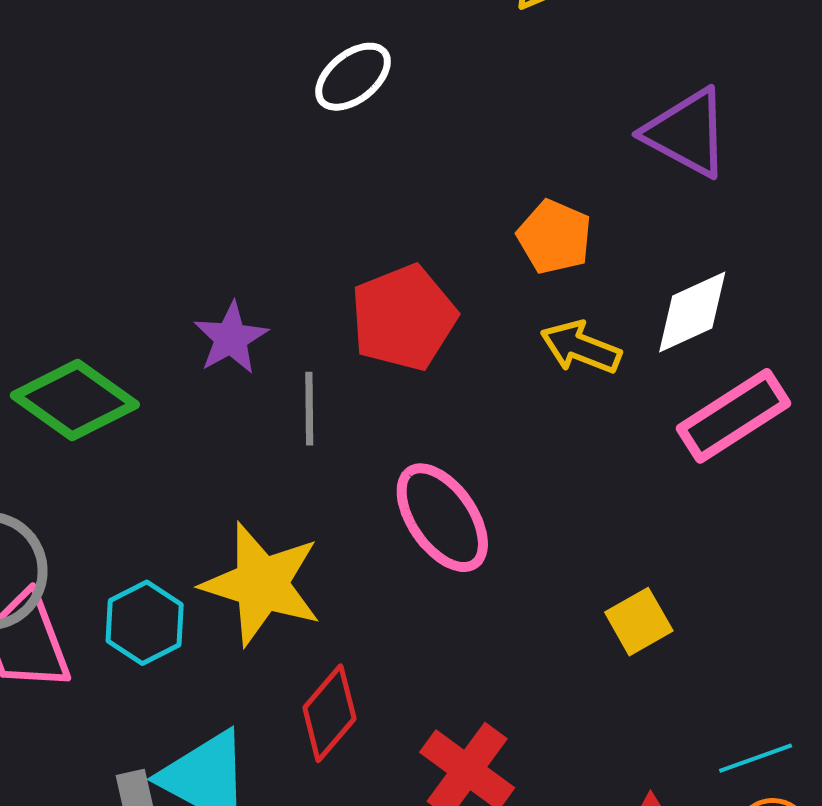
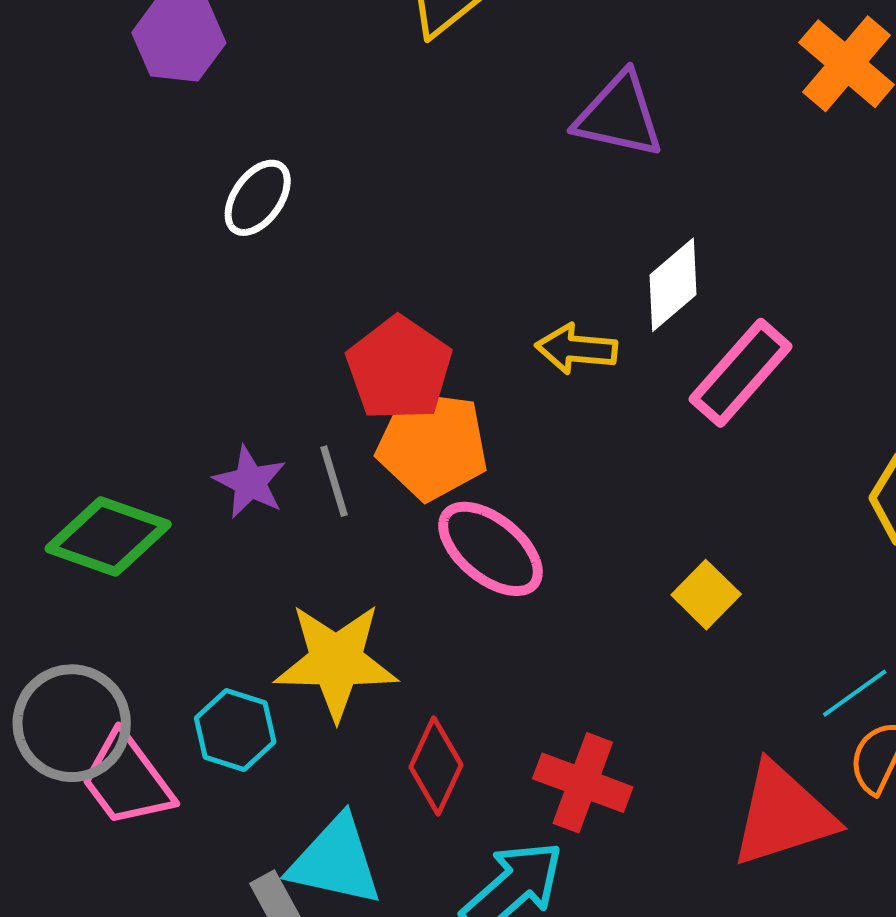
white ellipse: (353, 77) -> (258, 198), moved
orange pentagon: (554, 237) -> (432, 445), moved, size x1.5
purple star: (231, 338) -> (250, 482), moved

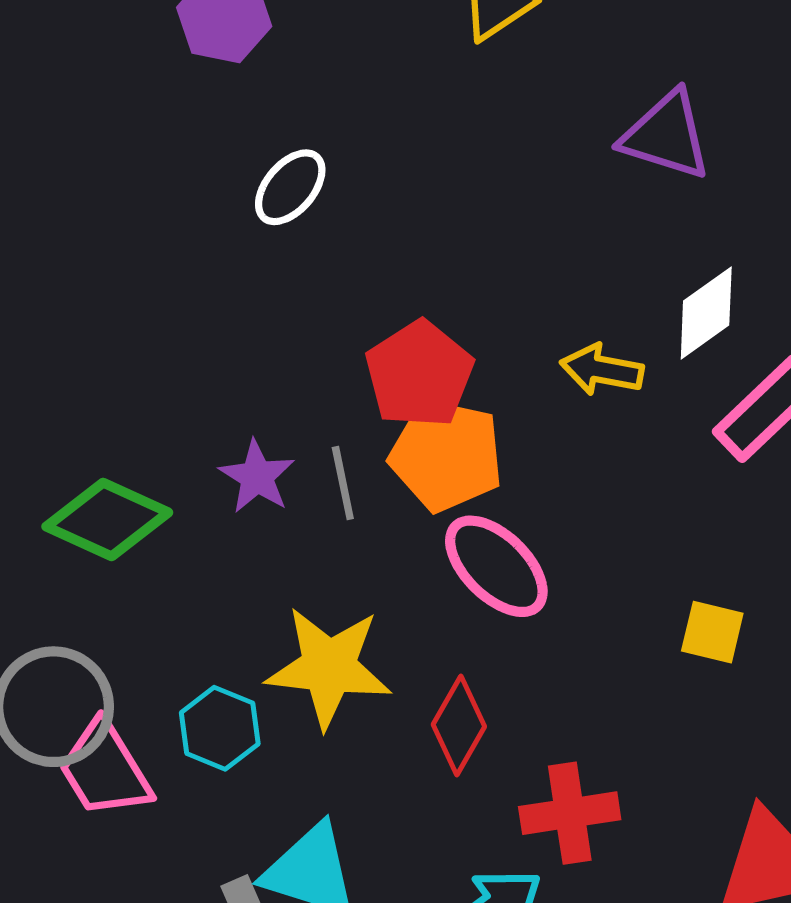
yellow square: (706, 595) -> (712, 632), turned -36
red diamond: (436, 766) -> (459, 725), moved
red cross: (583, 783) -> (570, 813), turned -34

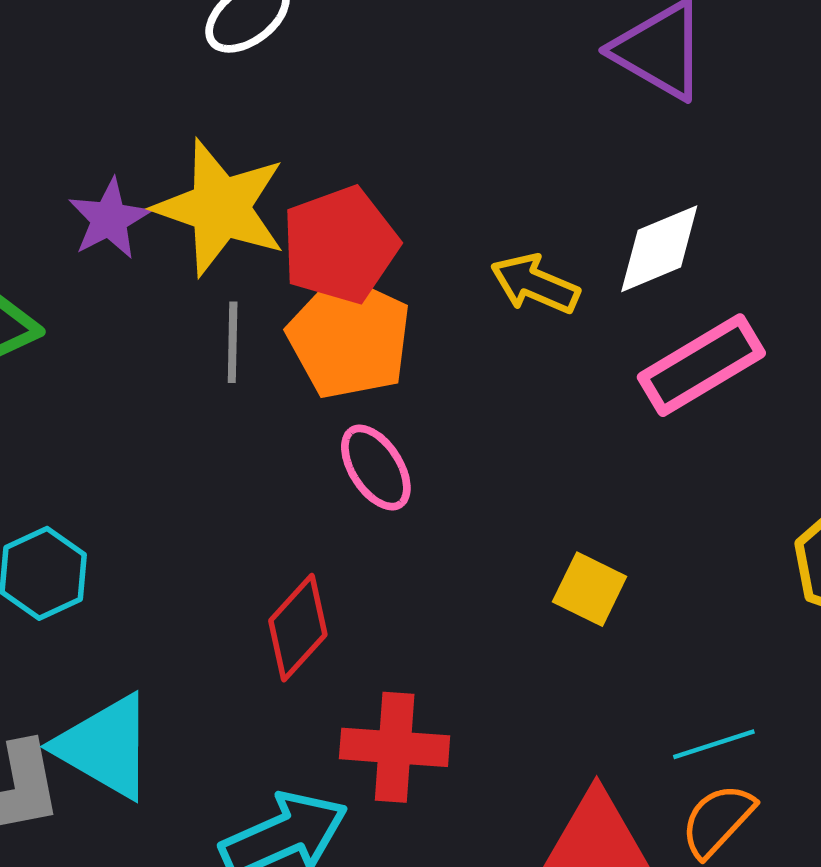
purple star: (257, 477) -> (109, 219), moved
pink ellipse: (496, 566) -> (376, 467), size x0.7
yellow star: (329, 667) -> (220, 208), moved

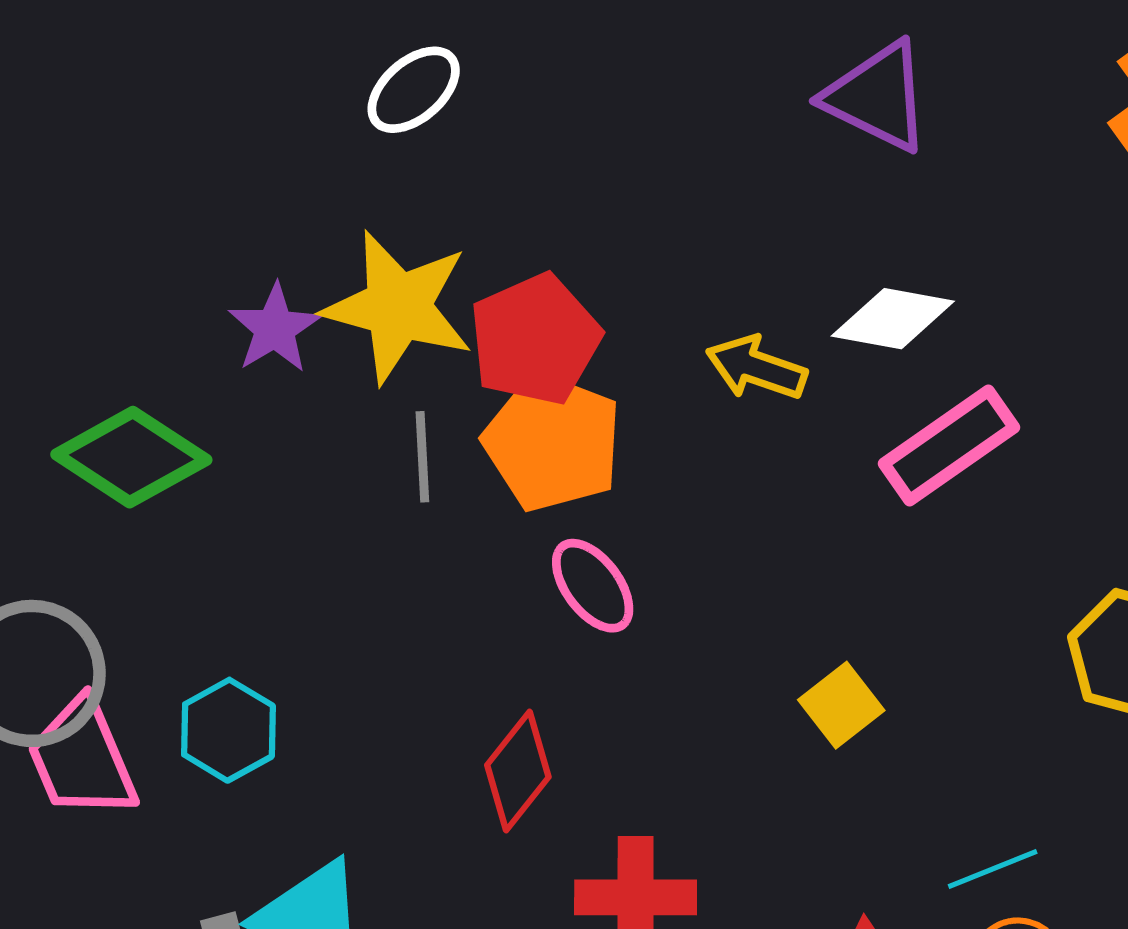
white diamond: (659, 249) -> (893, 319), turned 37
yellow square: (590, 589) -> (841, 705), turned 30

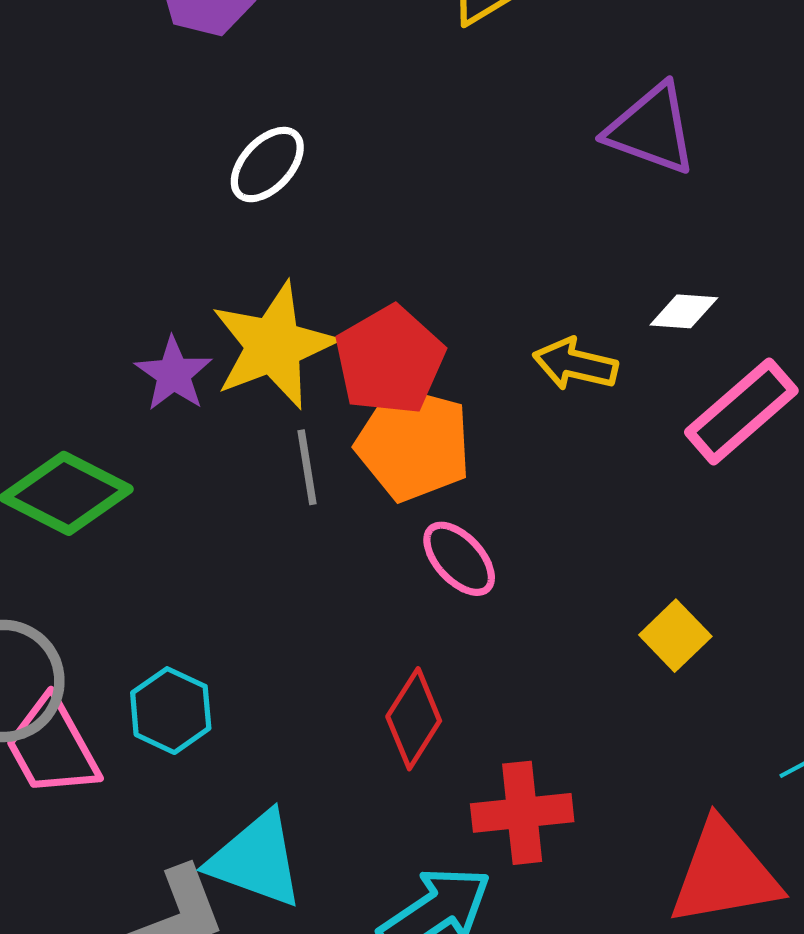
yellow star: (398, 307) -> (274, 346), turned -30
white diamond: (893, 319) -> (684, 311), size x0.7

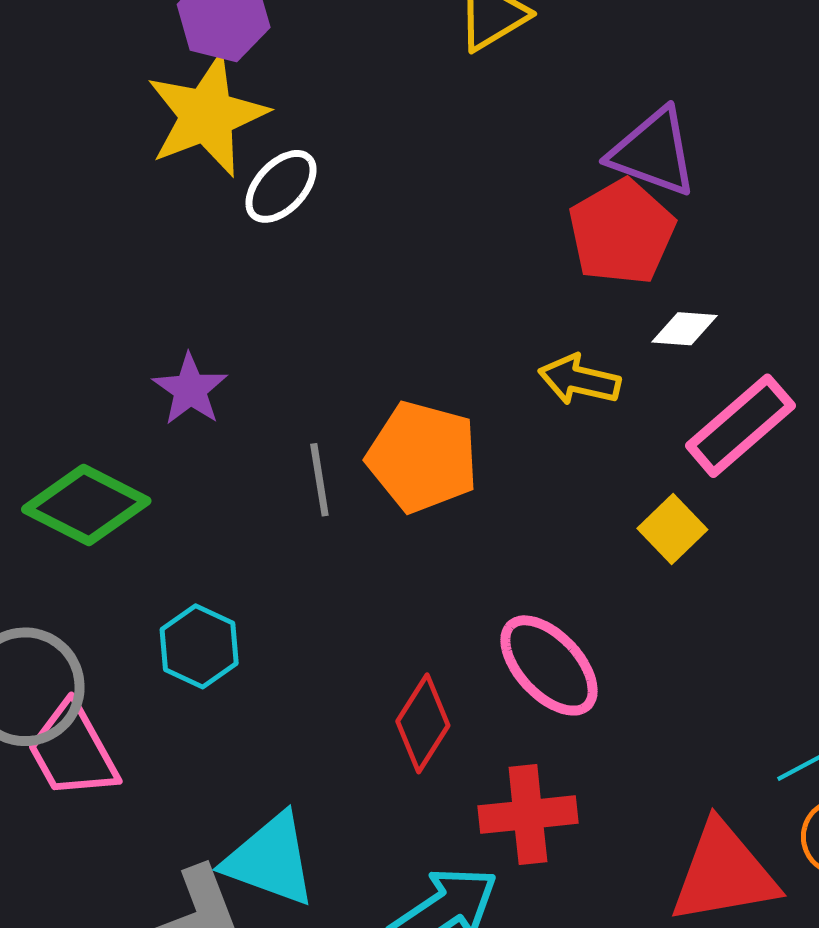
yellow star: (274, 346) -> (207, 115), moved
red pentagon: (390, 360) -> (622, 232), moved
pink ellipse: (459, 559) -> (549, 665), moved, size x1.4
yellow square: (675, 636) -> (672, 529), moved
cyan hexagon: (171, 711) -> (199, 646), moved

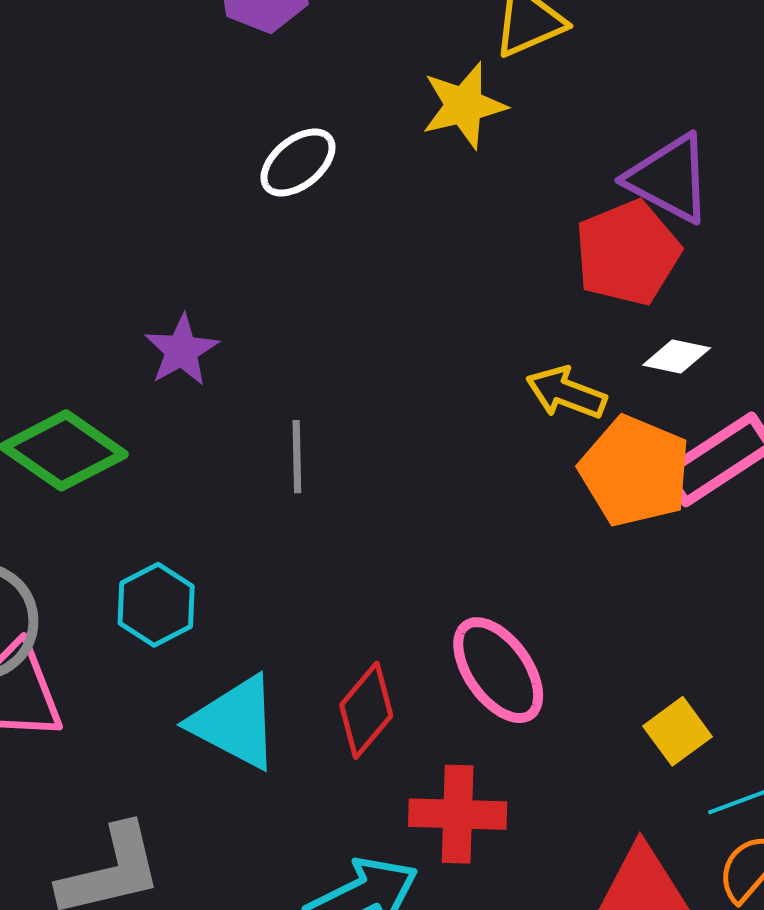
yellow star: (207, 115) -> (464, 105), moved, size x0.7
orange pentagon: (423, 457) -> (635, 471), moved
yellow square: (672, 529) -> (677, 731), moved
cyan triangle: (270, 860) -> (235, 722), moved

